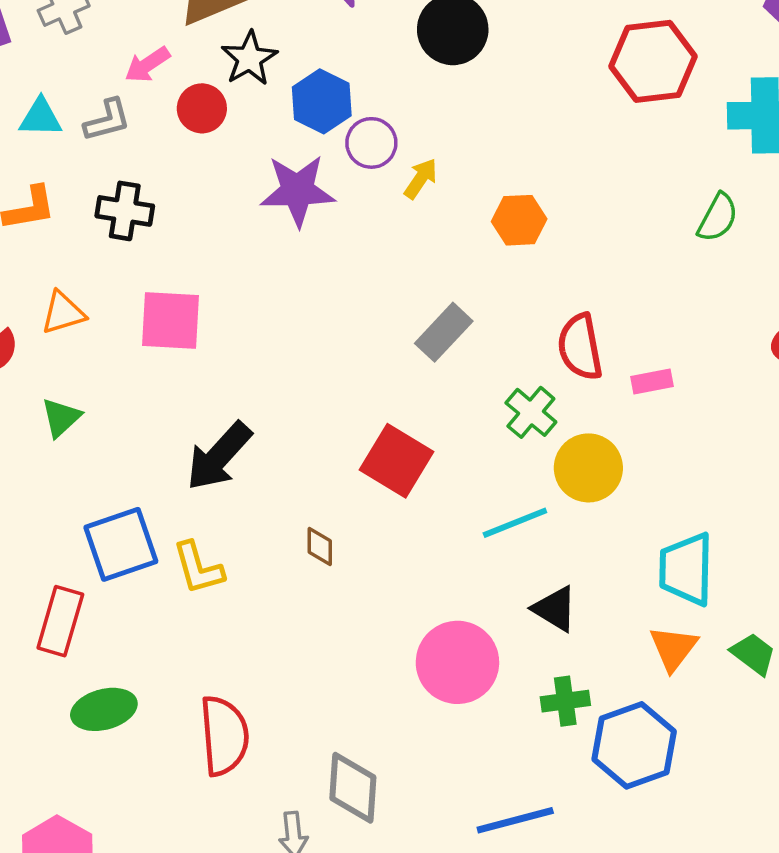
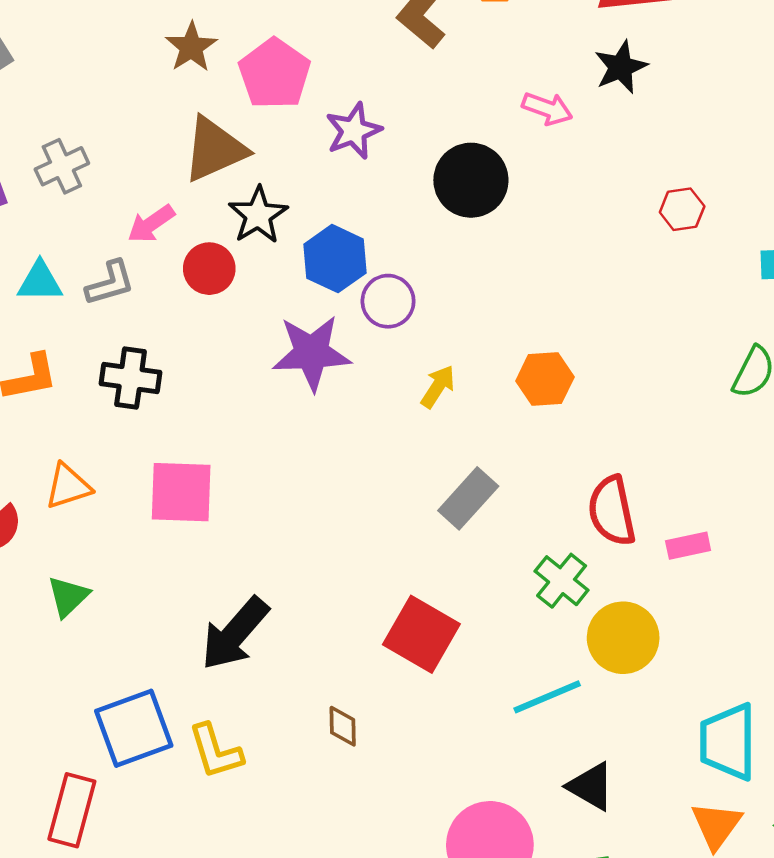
red hexagon: (653, 61) -> (682, 209), size x0.5
yellow arrow: (421, 179) -> (438, 387), moved

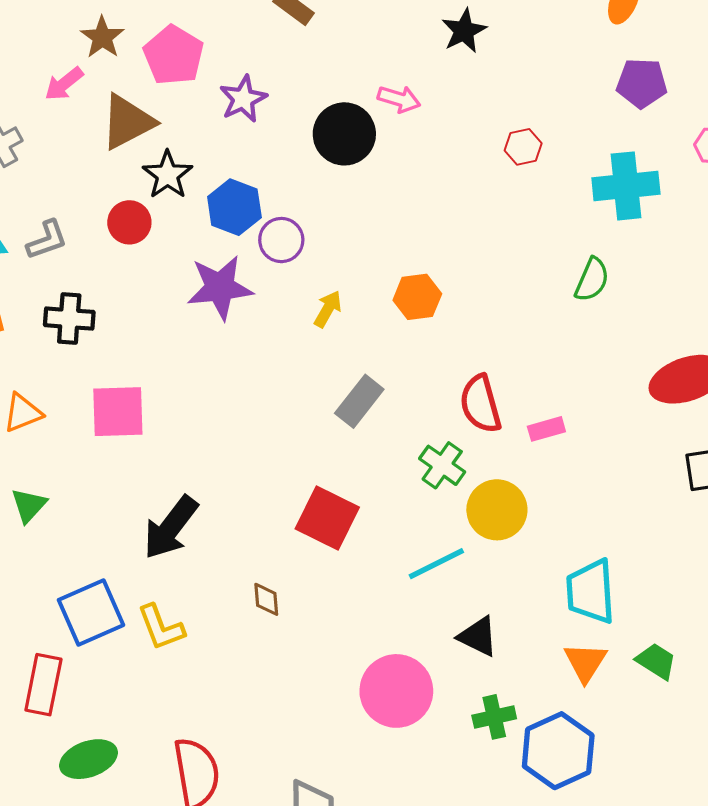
pink arrow: (547, 109) -> (399, 99), moved
pink arrow: (151, 224) -> (64, 84), moved

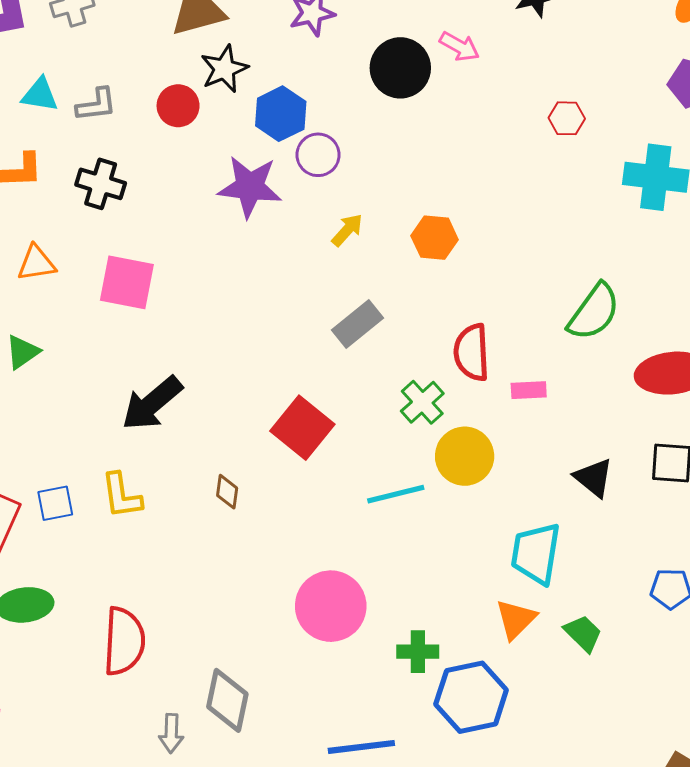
green semicircle: (592, 280) -> (594, 312), moved, size x1.4
blue square: (91, 612) -> (55, 503), moved, size x0.6
black triangle: (478, 636) -> (594, 478), moved

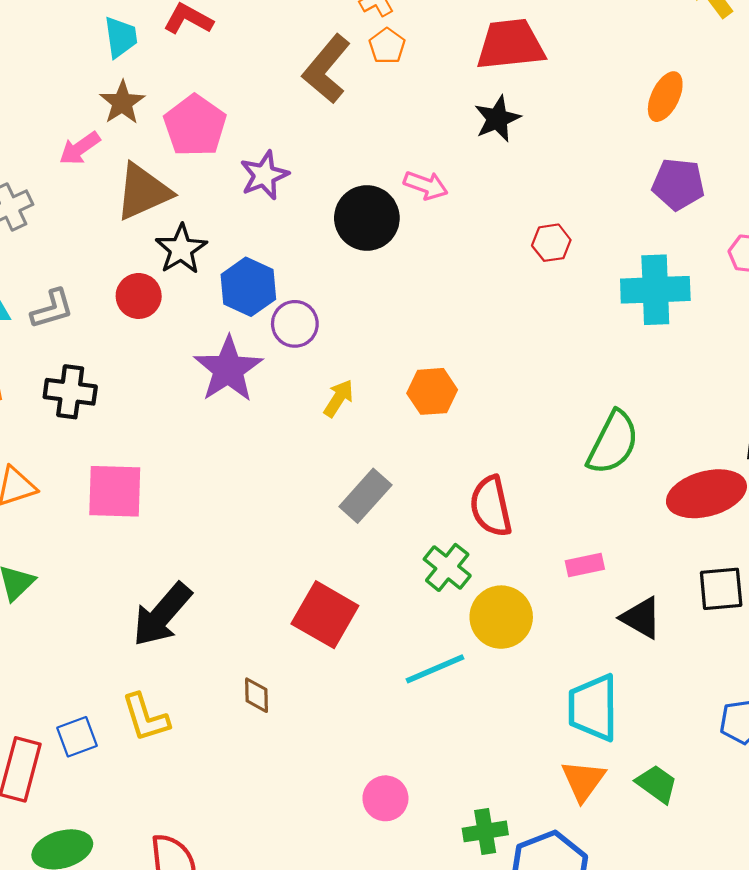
purple star: (250, 187) -> (228, 369), turned -30
pink rectangle: (529, 390) -> (585, 565), moved
pink circle: (331, 606) -> (385, 798), size x0.6

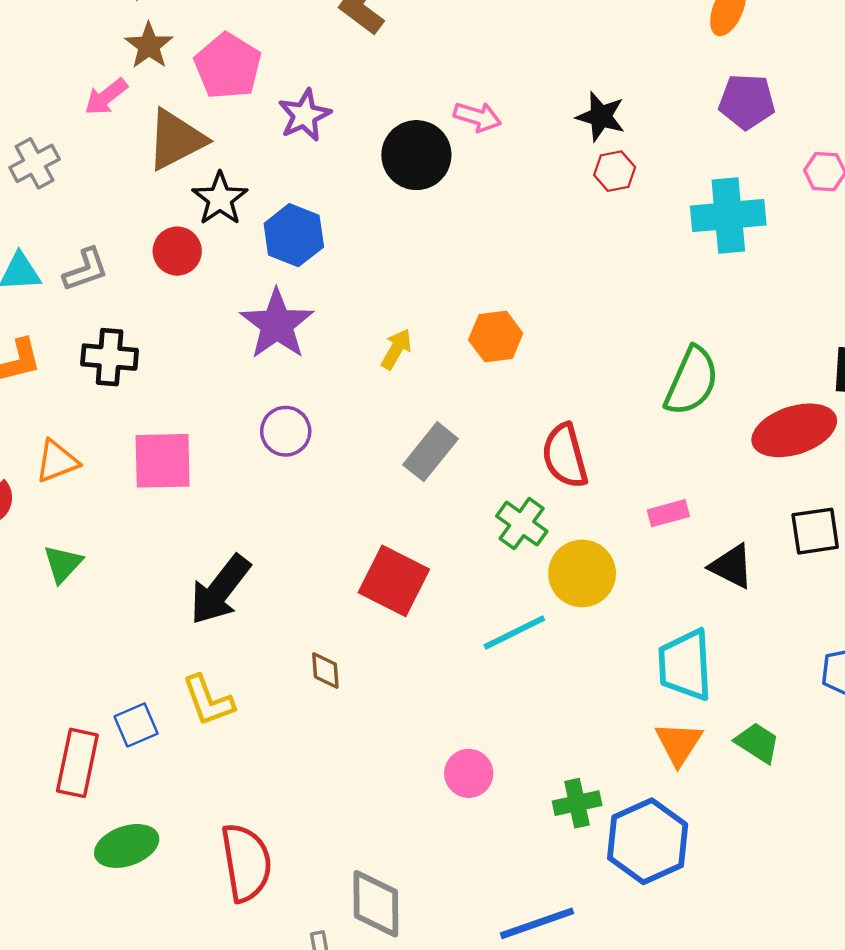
black star: (497, 119) -> (601, 117), moved, turned -30
purple circle: (295, 324) -> (286, 431), moved

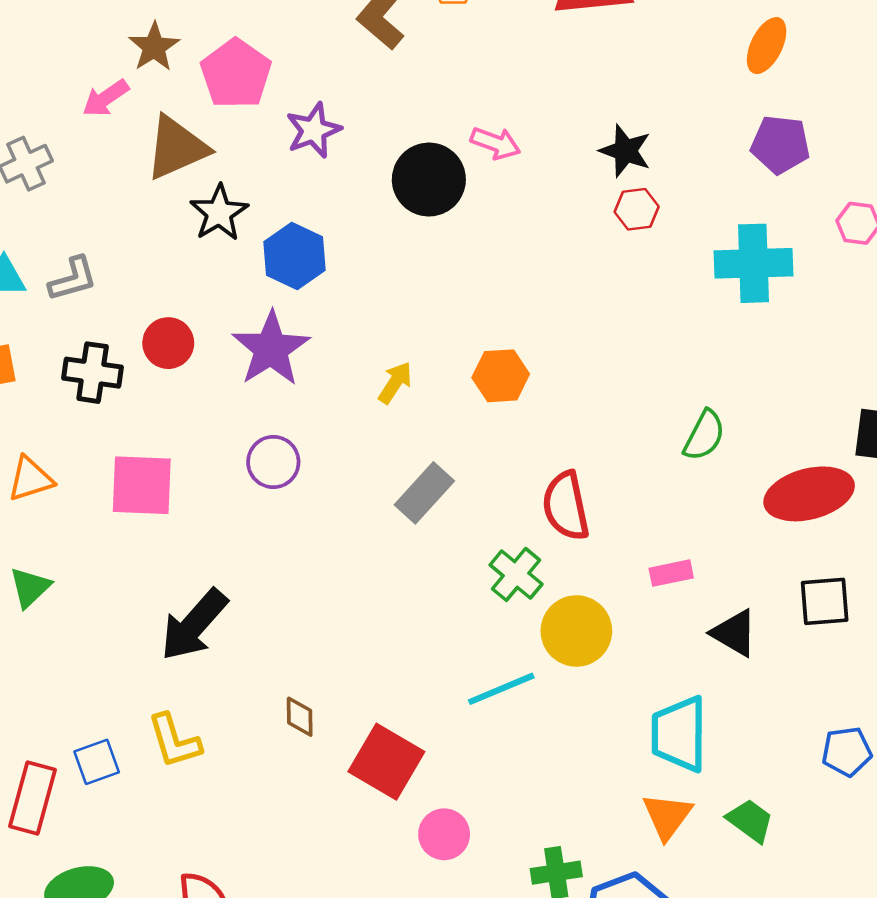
red circle: (177, 251) -> (168, 343), moved
green semicircle: (692, 381) -> (704, 435), size x0.7
red square: (394, 581) -> (386, 762), moved

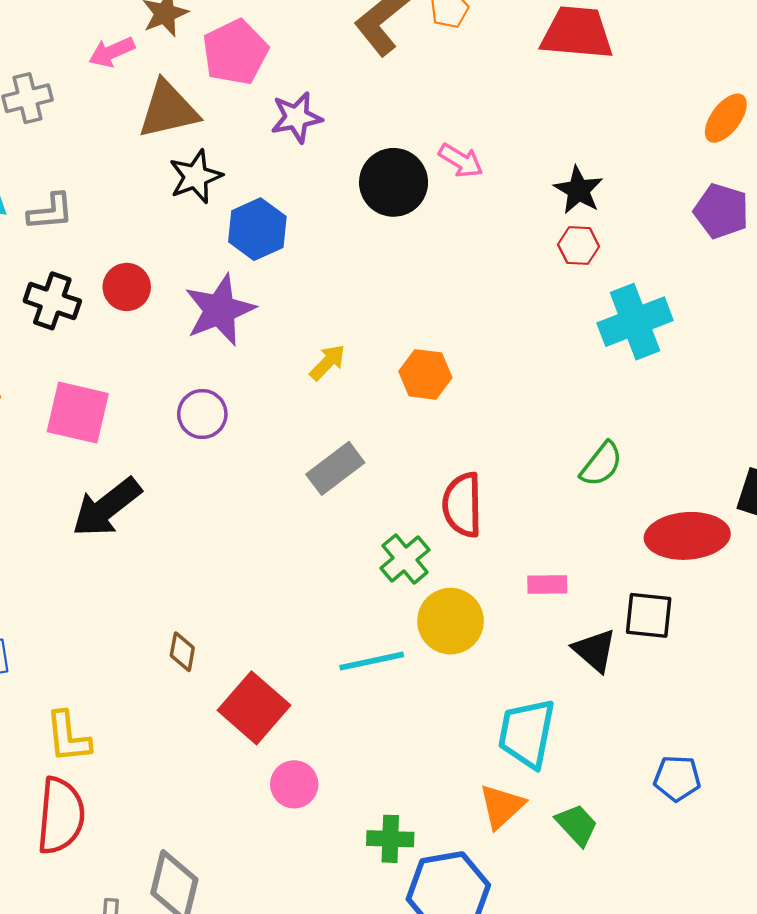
cyan cross: (754, 263) -> (635, 322), moved, turned -30
black square: (825, 601) -> (649, 615), moved
black arrow: (194, 625) -> (107, 507), moved
yellow L-shape: (174, 741) -> (68, 737), moved

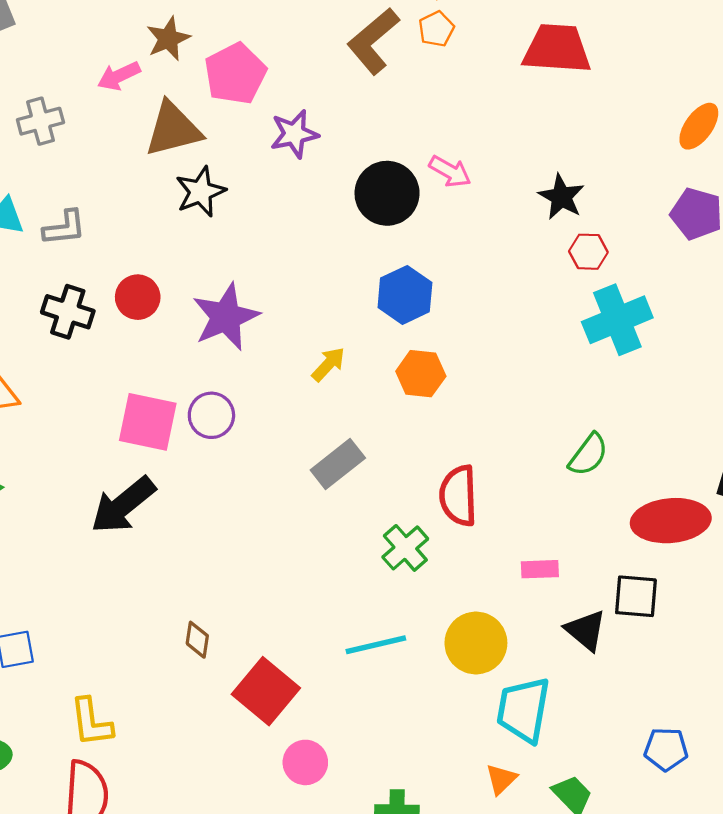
blue hexagon: (257, 229) -> (405, 295), moved
red hexagon: (579, 245) -> (588, 252), moved
pink square: (78, 413) -> (148, 422), moved
yellow circle: (450, 621) -> (476, 643), moved
orange triangle: (502, 806) -> (501, 779), size x0.7

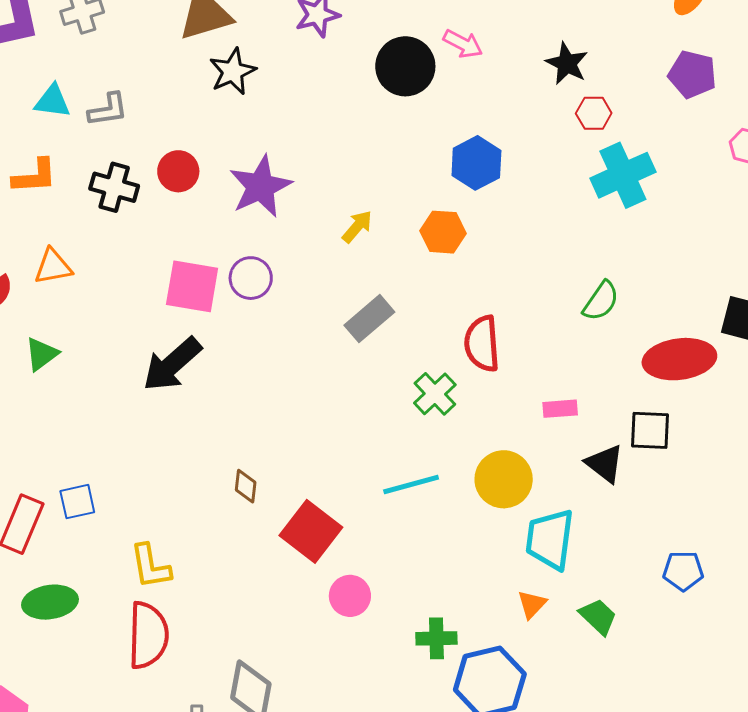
blue hexagon: (405, 295) -> (476, 163), moved

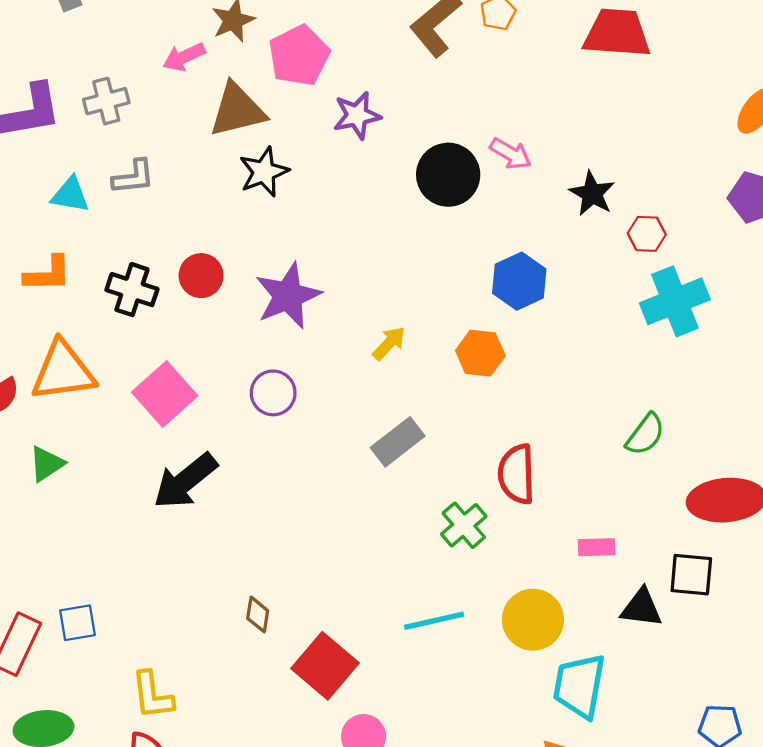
black star: (567, 63) -> (592, 194), moved
gray L-shape: (108, 110) -> (133, 177), moved
orange triangle: (53, 267) -> (63, 371), size x1.6
pink square: (192, 286) -> (165, 394), moved, turned 36
black triangle: (605, 464) -> (642, 608), turned -33

